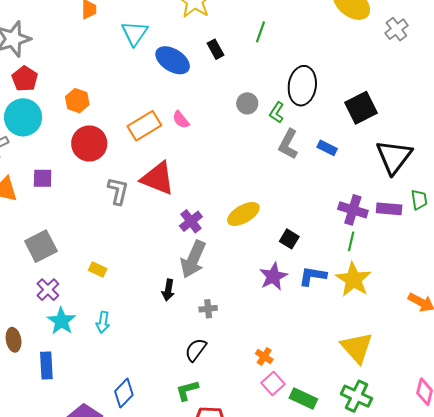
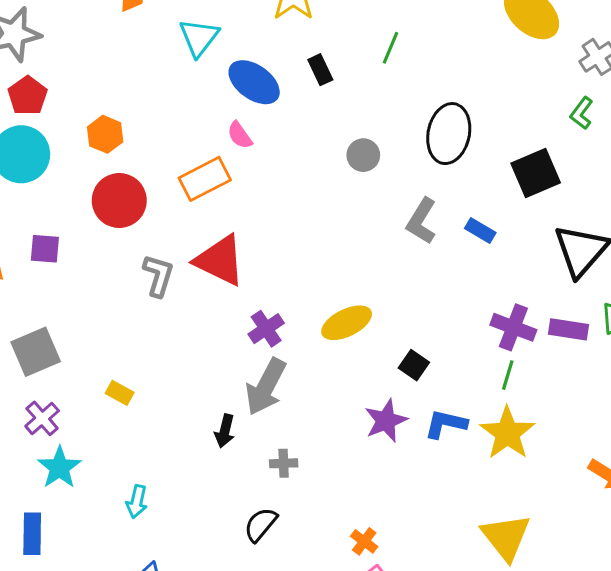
green L-shape: (277, 112) -> (582, 113), moved
pink semicircle: (181, 120) -> (240, 135), moved
cyan arrow: (103, 322) -> (137, 502), moved

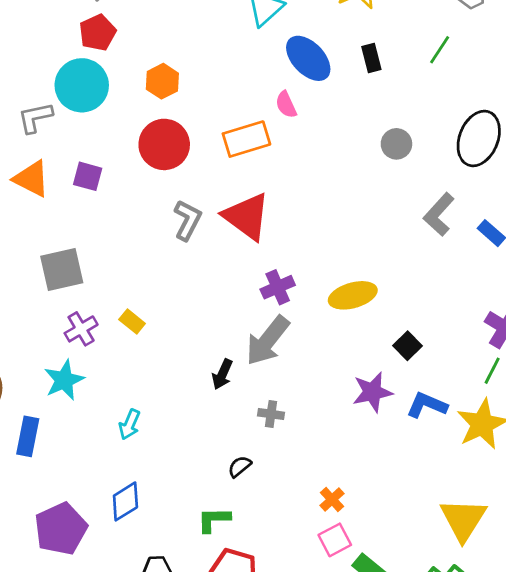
purple cross: (42, 418) -> (81, 329), moved
black semicircle: (261, 525) -> (240, 467), size x0.7

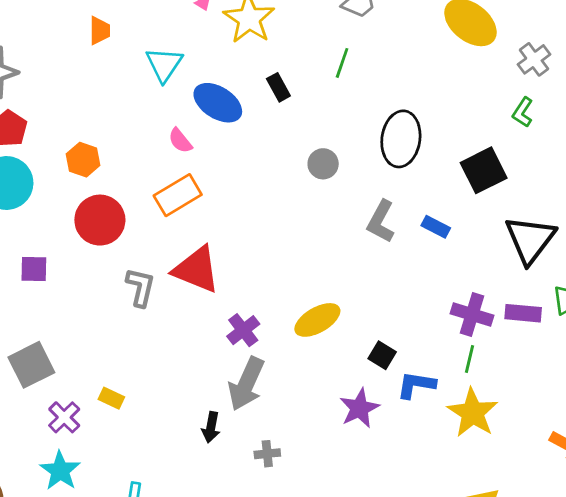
pink semicircle: (286, 105) -> (180, 141), moved
blue L-shape: (427, 405) -> (416, 385), moved

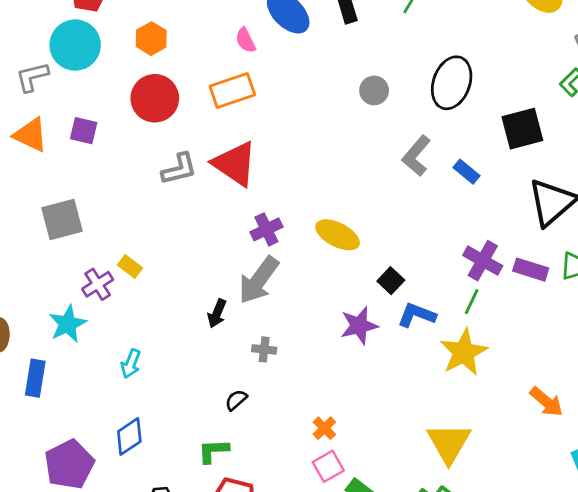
gray L-shape: (140, 287) -> (179, 169), turned 51
yellow ellipse: (317, 320) -> (338, 235), turned 45
purple cross: (64, 417) -> (98, 284), moved

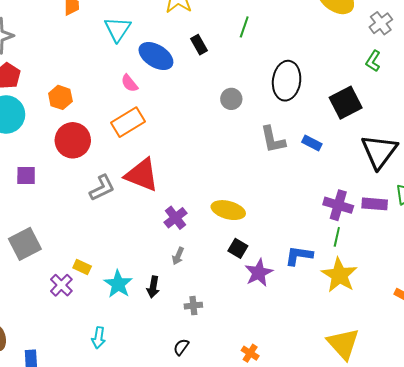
gray L-shape: (416, 156) -> (273, 140), turned -40
gray arrow: (259, 280) -> (178, 256), size x0.5
black square: (391, 281) -> (238, 248), moved
cyan star: (68, 324) -> (118, 284), moved

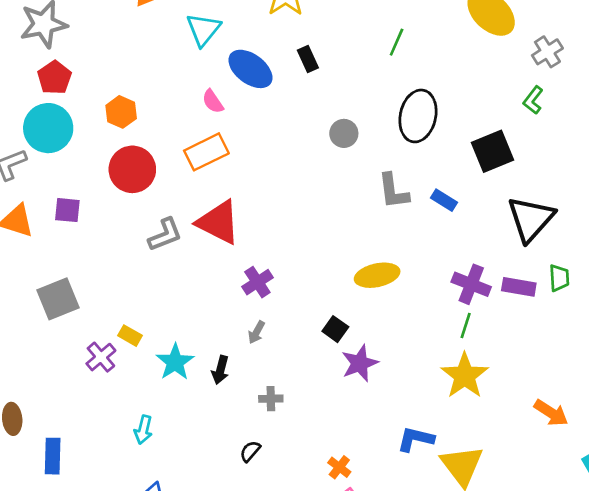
green line: (244, 27) -> (397, 42), moved
yellow ellipse: (228, 210) -> (377, 275), moved, turned -32
blue L-shape: (299, 256) -> (416, 439), moved

